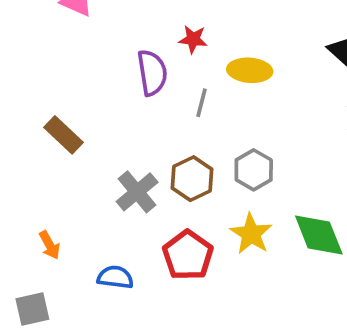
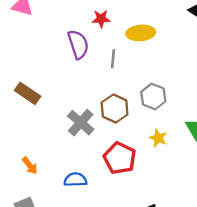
yellow star: (251, 234) -> (158, 138), size x0.7

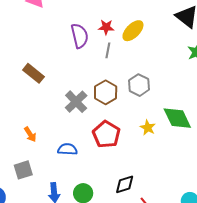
red star: (101, 19) -> (106, 27), moved
yellow ellipse: (141, 33) -> (133, 31), turned -45
yellow star: (158, 138) -> (148, 128), moved

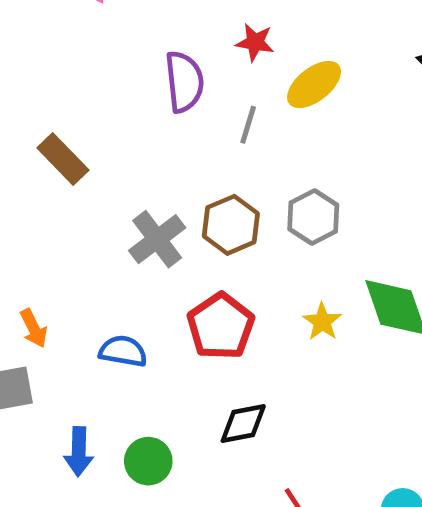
red star: (106, 27) -> (255, 42), moved
orange arrow: (30, 134) -> (34, 328), moved
black diamond: (125, 184) -> (243, 423), moved

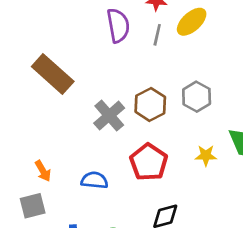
gray line: (248, 125) -> (157, 35), moved
brown rectangle: (63, 159) -> (53, 74), size x1.4
yellow star: (322, 322) -> (206, 155), turned -30

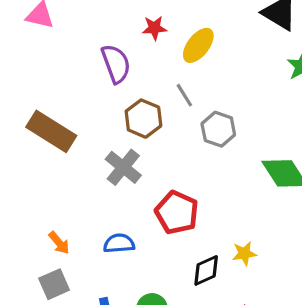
gray line: (157, 35) -> (184, 95), moved, turned -35
brown hexagon: (150, 104) -> (143, 119), moved
yellow star: (206, 155) -> (244, 254), moved

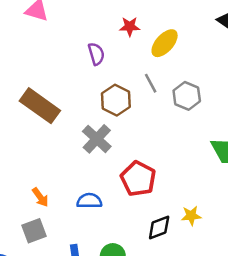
purple semicircle: (116, 64) -> (96, 54), size x0.7
gray hexagon: (218, 129) -> (187, 96), moved

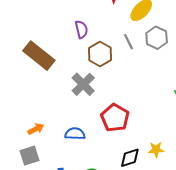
purple semicircle: (96, 54) -> (81, 29), moved
gray hexagon: (187, 96) -> (157, 38), moved
orange arrow: (40, 197) -> (36, 129), turned -84

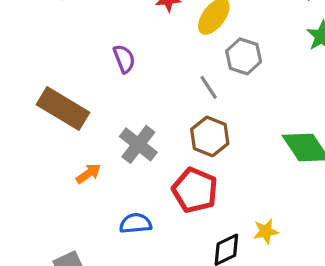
gray line: (128, 42) -> (209, 87), moved
brown hexagon: (100, 54) -> (210, 136), moved
orange arrow: (36, 129) -> (88, 173), moved

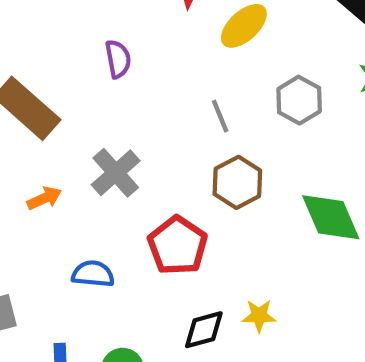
gray hexagon: (244, 56) -> (299, 100), moved
brown hexagon: (210, 136) -> (237, 182), moved

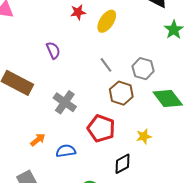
gray hexagon: (299, 100) -> (143, 69), moved
orange arrow: (44, 198) -> (38, 140), moved
yellow star: (259, 316) -> (144, 136), moved

